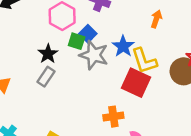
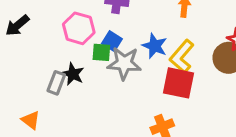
yellow L-shape: (144, 61) -> (182, 56), turned 72
gray rectangle: (46, 77) -> (56, 83), moved

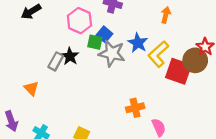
red square: (178, 83) -> (178, 71), moved

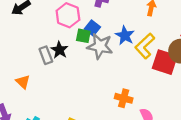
gray rectangle: (56, 61) -> (46, 55), turned -48
orange cross: (135, 108) -> (124, 98), turned 30

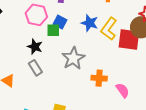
gray star: (100, 46) -> (73, 58), moved, turned -30
gray rectangle: (46, 55) -> (35, 68), moved

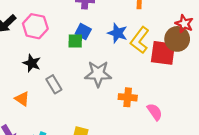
pink hexagon: (36, 15) -> (35, 26), moved
black star: (35, 47) -> (32, 63), moved
gray star: (73, 58) -> (98, 74), turned 30

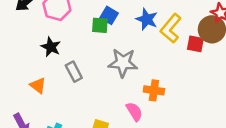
red square: (163, 53) -> (195, 44), size x0.6
pink semicircle: (155, 112) -> (134, 112), moved

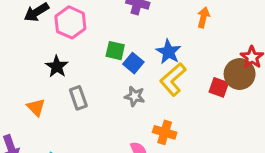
blue square: (109, 15) -> (133, 63), moved
yellow L-shape: (171, 28) -> (173, 79), moved
gray star: (123, 63) -> (135, 96), size x0.6

